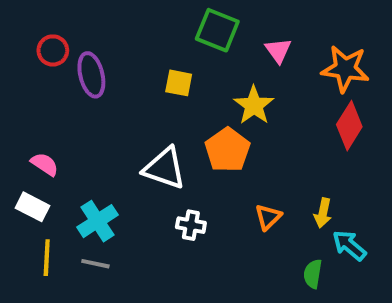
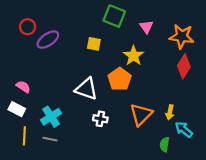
purple ellipse: (91, 75) -> (48, 40), turned 70
orange triangle: (268, 217) -> (141, 115), size x1.6

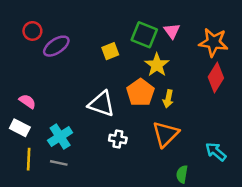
green square: (114, 16) -> (144, 35), moved
yellow square: (94, 44) -> (110, 51), turned -32
yellow arrow: (170, 112) -> (168, 99), moved
green semicircle: (165, 144) -> (182, 174), moved

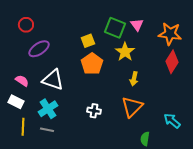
purple ellipse: (56, 46) -> (39, 49), moved
orange pentagon: (140, 93) -> (92, 64), moved
white triangle: (102, 104) -> (53, 80), moved

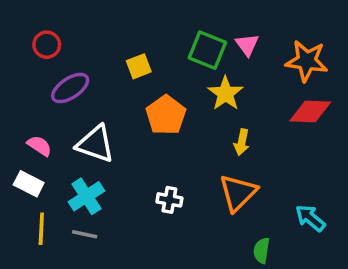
yellow square: (88, 41) -> (139, 66), moved
red diamond: (172, 62) -> (310, 111), turned 60

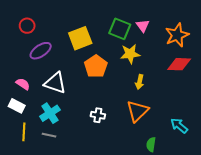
orange star: (307, 61) -> (177, 35), turned -30
yellow square: (139, 66) -> (80, 38), size x1.6
yellow star: (225, 93) -> (130, 54), turned 30

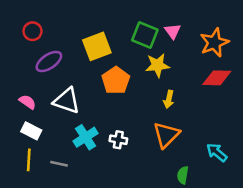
white rectangle: (17, 106) -> (31, 131), moved
cyan cross: (50, 113) -> (86, 137), moved

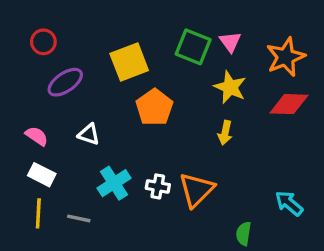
yellow star: (157, 65) -> (230, 87), moved, turned 30
white triangle: (67, 101) -> (89, 134), size x0.6
orange triangle: (166, 135) -> (196, 190), moved

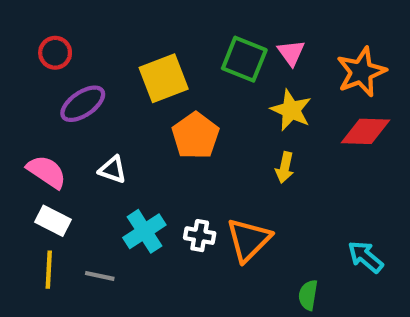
pink semicircle: (37, 136) -> (47, 172), size x1.4

